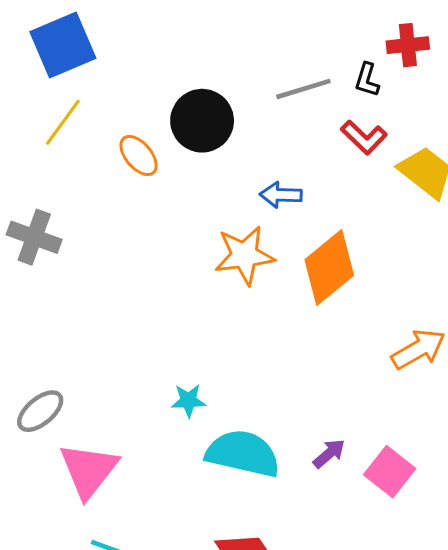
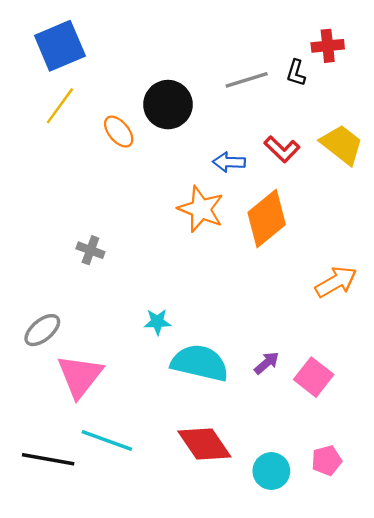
red L-shape: (364, 137) -> (282, 149), moved
gray cross: (34, 237) -> (90, 250), moved, size x0.7
orange star: (244, 255) -> (201, 209), turned 30

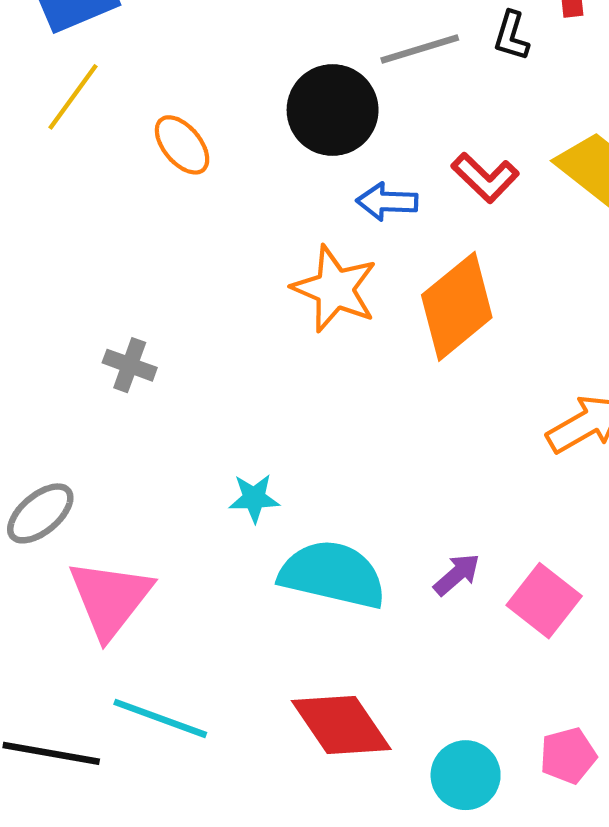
black circle: (168, 105) -> (333, 110), moved

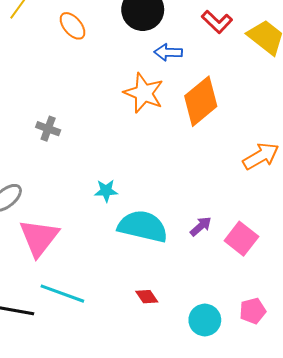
red L-shape: (485, 178) -> (217, 22), moved
red diamond: (341, 725) -> (147, 297), size x0.5

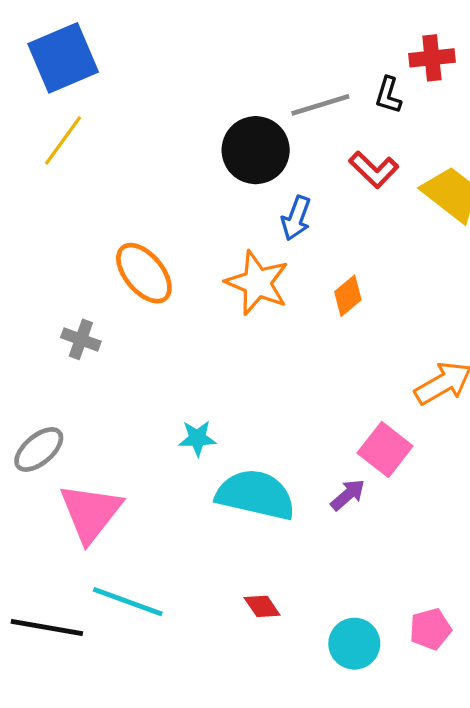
orange ellipse: (73, 26) -> (144, 273), moved, size x1.4
blue arrow: (168, 52) -> (296, 218), turned -72
orange diamond: (201, 101) -> (348, 296), size x0.5
gray cross: (48, 129) -> (81, 339), moved
pink square: (241, 239) -> (385, 449), moved

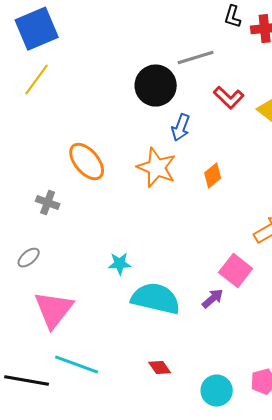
black L-shape: (388, 95) -> (233, 17), moved
gray ellipse: (39, 449) -> (29, 258), moved, size x0.7

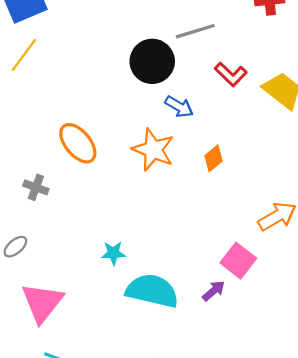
blue arrow: (181, 128) -> (179, 107), turned -80

